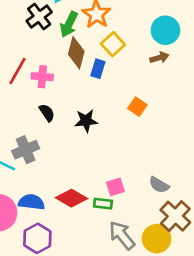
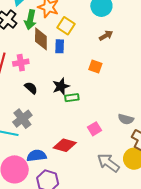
brown arrow: (159, 58) -> (106, 36), moved
green rectangle: (103, 204) -> (72, 98), moved

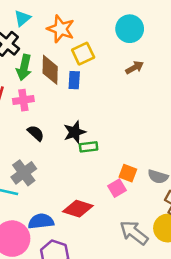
green arrow: (30, 20) -> (24, 68), moved
yellow square: (66, 26) -> (83, 54), turned 30
orange square: (95, 67) -> (128, 173), moved

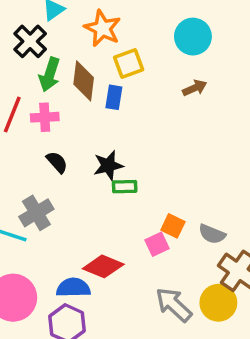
blue semicircle: (41, 221) -> (73, 288), moved

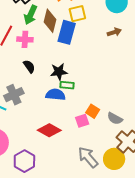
blue rectangle: (114, 97) -> (67, 32), size x1.6
blue semicircle: (73, 288) -> (55, 95), moved

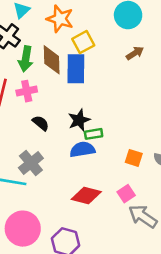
pink square: (82, 121) -> (126, 194), moved

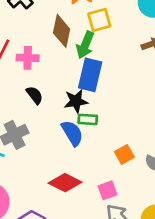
green arrow: (26, 59) -> (85, 45), moved
blue rectangle: (76, 69) -> (90, 75), moved
blue semicircle: (82, 149) -> (72, 133), turned 55
orange square: (134, 158) -> (124, 154), turned 30

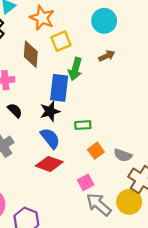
green arrow: (85, 45) -> (75, 69), moved
green rectangle: (88, 119) -> (83, 125), moved
red diamond: (65, 183) -> (49, 164), moved

